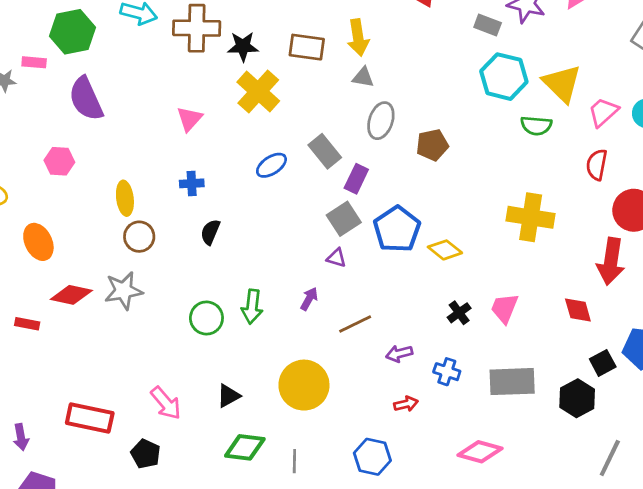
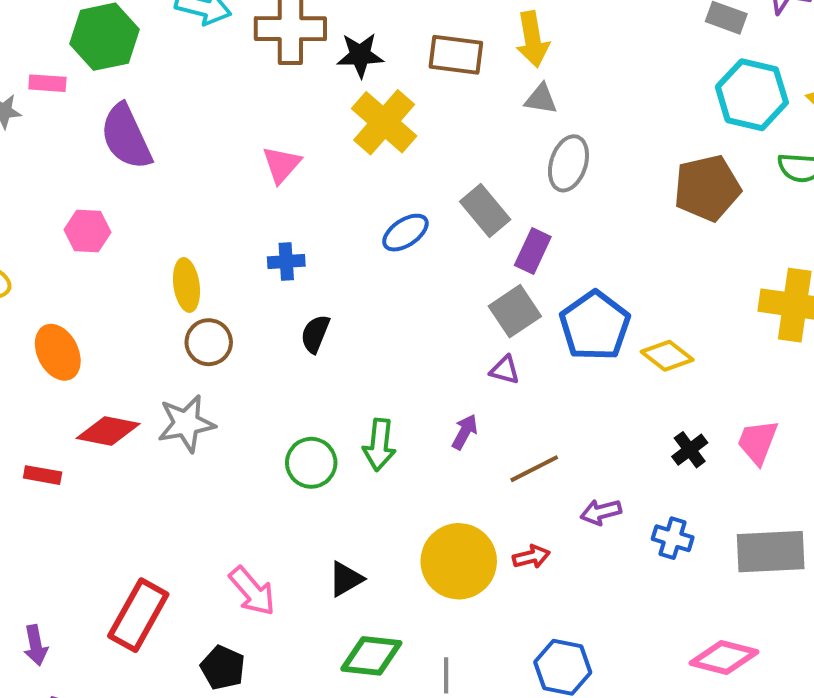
brown pentagon: (432, 145) -> (707, 188), moved, size x1.4
red arrow: (406, 404) -> (531, 557), moved
red rectangle: (90, 418) -> (138, 615), turned -72

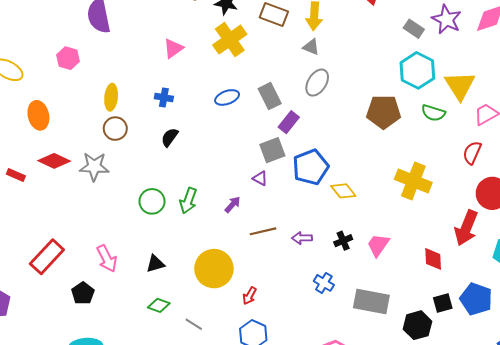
purple arrow: (601, 512) -> (302, 238), moved
red arrow: (531, 557) -> (249, 296), moved, turned 120
green diamond: (371, 656) -> (159, 305), size x0.7
gray line: (446, 675) -> (194, 324), turned -72

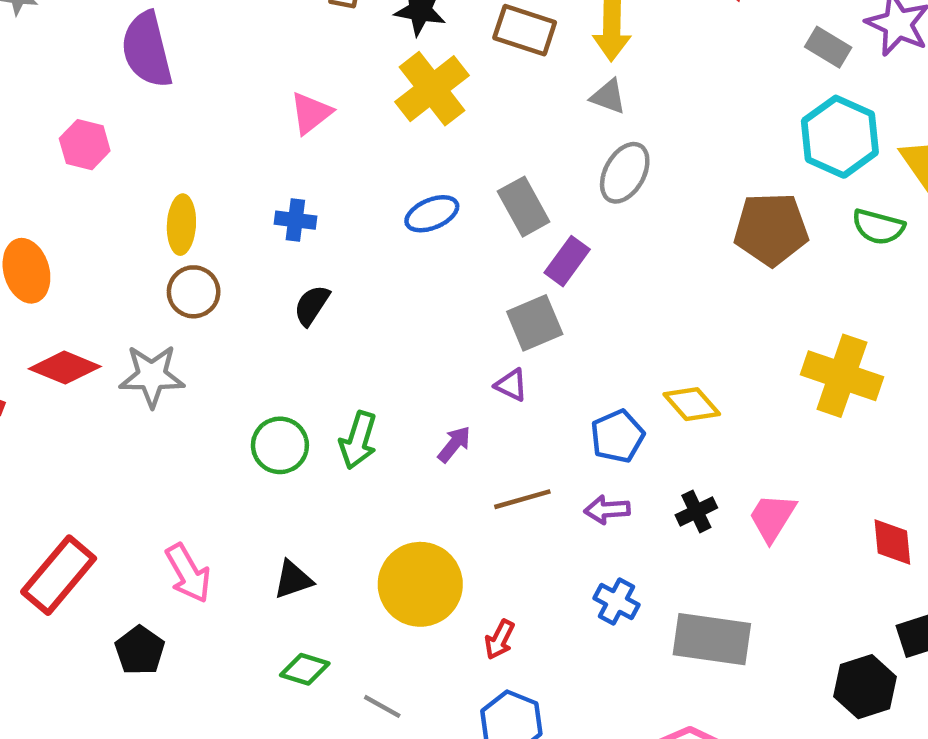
blue pentagon: (311, 167) -> (617, 436), moved, size x0.7
blue cross: (324, 283) -> (616, 601), moved
gray rectangle: (371, 302) -> (712, 639), moved

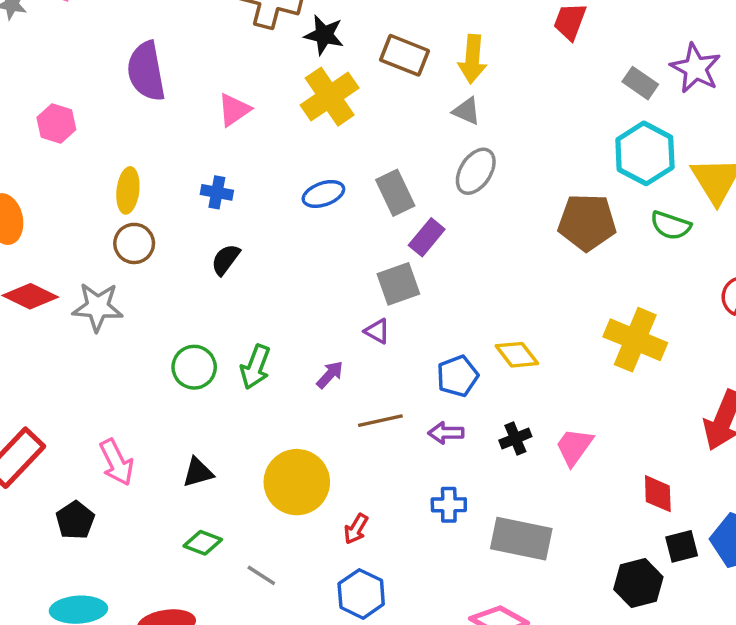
purple semicircle: (147, 50) -> (146, 71), moved
red diamond: (892, 542) -> (658, 494), moved
blue cross: (616, 601) -> (449, 505), turned -32

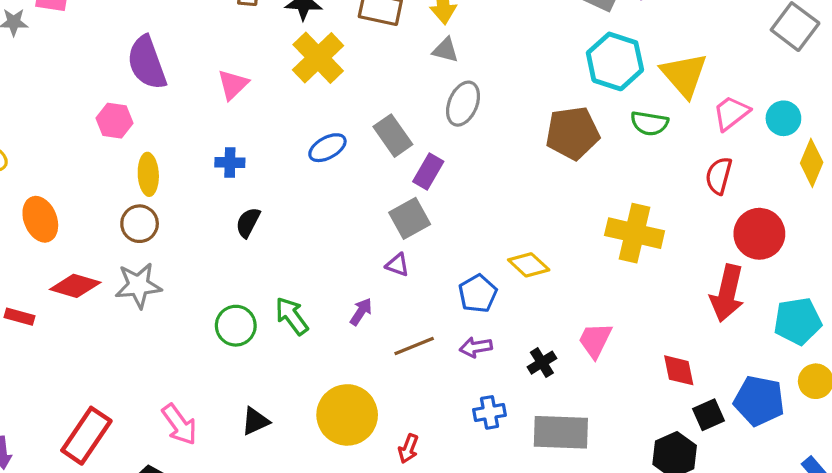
pink hexagon: (56, 124) -> (114, 121), moved
brown circle: (134, 243) -> (140, 224), moved
green arrow: (255, 367) -> (292, 316), turned 132
black cross: (515, 438) -> (542, 363), moved

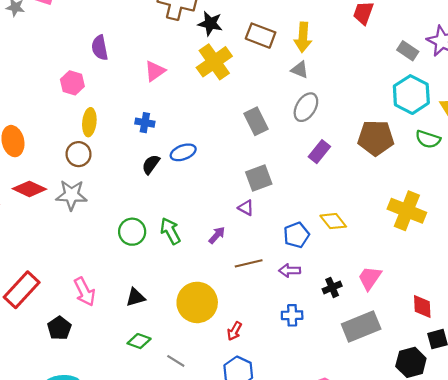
purple semicircle: (147, 63) -> (100, 48), size x0.7
blue ellipse: (327, 148) -> (183, 152), moved
purple rectangle: (428, 171) -> (319, 152), moved
gray rectangle: (561, 432) -> (361, 326), moved, turned -33

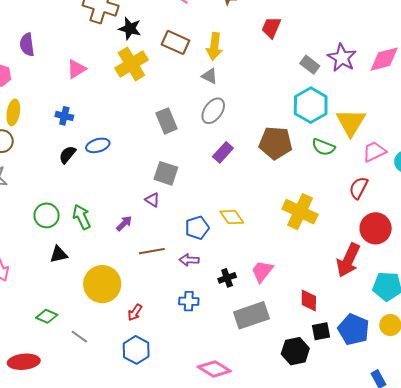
gray square: (259, 178) -> (166, 173), turned 35
black triangle: (135, 297) -> (59, 254), moved

